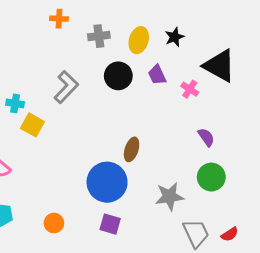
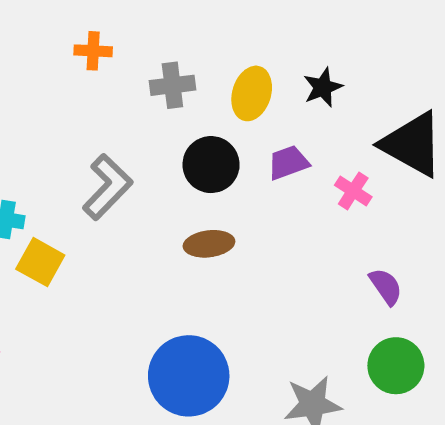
purple trapezoid: (157, 75) -> (288, 163), turned 95
brown ellipse: (132, 149) -> (209, 244), moved, turned 65

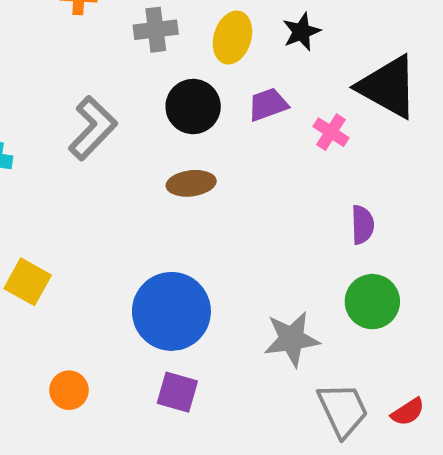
yellow square: (40, 262) -> (28, 282), moved
purple semicircle: (386, 286) -> (363, 225), turned 33

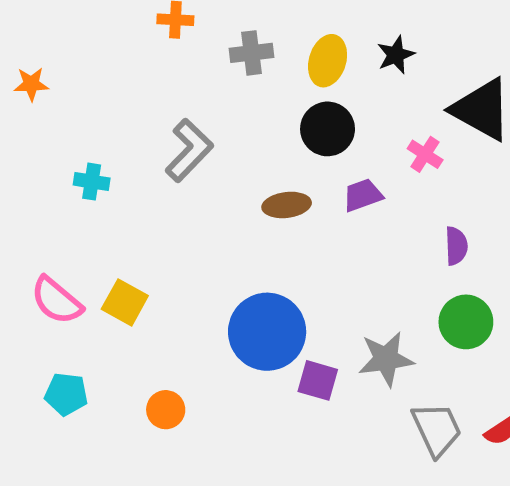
purple trapezoid: (268, 105) -> (363, 195), moved
black circle: (193, 107) -> (328, 129), moved
purple square: (177, 392) -> (318, 380), moved

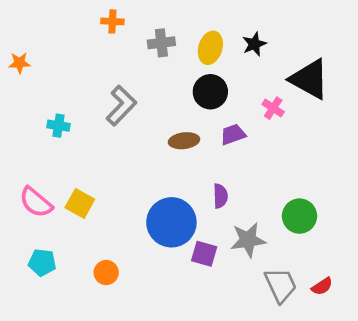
purple semicircle: (456, 246) -> (220, 196), moved

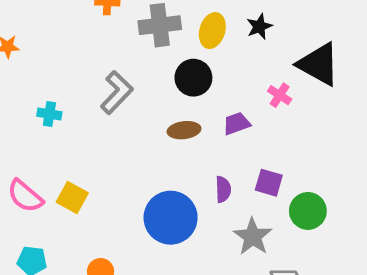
gray cross: (161, 43) -> (160, 25), size x1.4
black circle: (210, 92) -> (193, 78), moved
gray star: (248, 240) -> (253, 237), turned -30
purple square: (204, 254) -> (269, 183), moved

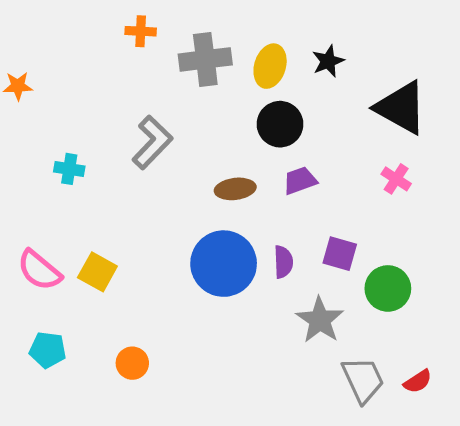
black circle: (193, 78) -> (280, 124), moved
pink cross: (280, 95) -> (396, 179), moved
blue circle: (171, 218) -> (224, 264), moved

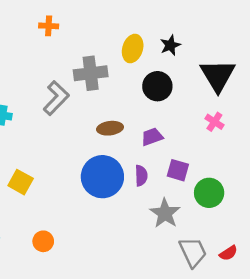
gray cross: (205, 59) -> (91, 73), moved
black triangle: (401, 108) -> (218, 75), turned 30
black circle: (280, 124) -> (157, 86), moved
purple trapezoid: (300, 181) -> (152, 137), moved

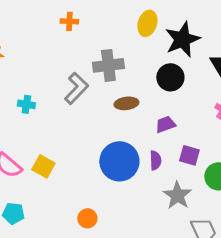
black star: (170, 45) -> (182, 39), size x1.8
yellow ellipse: (133, 49) -> (147, 23), moved
brown ellipse: (110, 128) -> (126, 103), moved
orange circle: (43, 241) -> (87, 218), moved

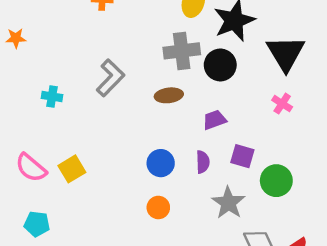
gray cross: (108, 65) -> (182, 51), moved
blue circle: (119, 161) -> (161, 163), size x0.6
yellow square: (43, 166) -> (72, 169), turned 30
orange circle: (87, 218) -> (158, 207), moved

